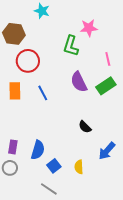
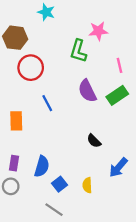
orange rectangle: (15, 91) -> (16, 121), moved

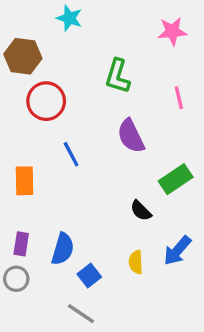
pink star: (98, 31) -> (172, 31), moved
green rectangle: (117, 95) -> (176, 179), moved
yellow semicircle: (87, 185) -> (136, 262), moved

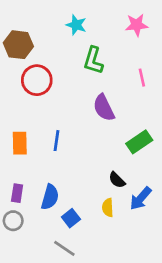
cyan star: (69, 18) -> (76, 25), moved
blue line: (71, 154) -> (56, 141), moved, turned 36
black semicircle: (141, 211) -> (117, 180), moved

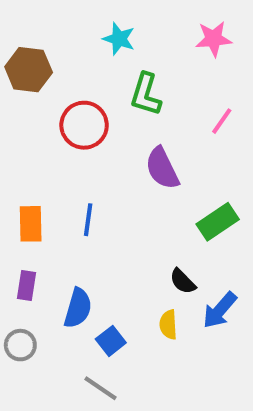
pink line: (142, 78) -> (222, 121), turned 48
red circle: (37, 80) -> (84, 125), moved
purple rectangle: (17, 193) -> (26, 285), moved

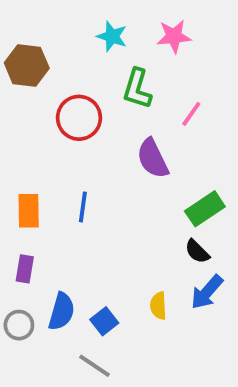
pink star: (214, 39) -> (174, 36), moved
pink line: (222, 121) -> (191, 114), moved
black semicircle: (183, 281) -> (197, 251), moved
blue semicircle: (78, 308) -> (62, 312), moved

